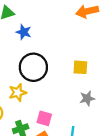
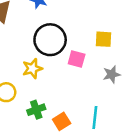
pink square: (44, 118) -> (77, 59), moved

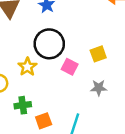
yellow square: (103, 39) -> (98, 54), turned -35
yellow star: (32, 69) -> (27, 67), turned -30

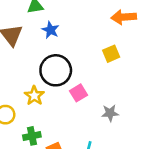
yellow square: (98, 54) -> (111, 54), moved
pink square: (70, 67) -> (78, 93), turned 35

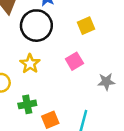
yellow square: (111, 54) -> (86, 26), moved
black circle: (56, 70) -> (36, 26), moved

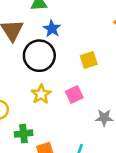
yellow star: (30, 64) -> (41, 94), moved

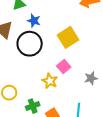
yellow square: (89, 60) -> (68, 37), size x1.5
yellow star: (41, 94) -> (50, 81), moved

